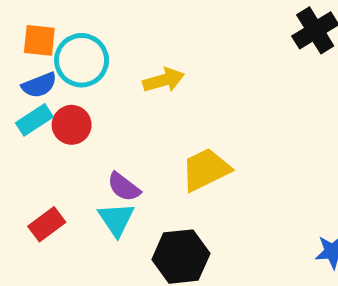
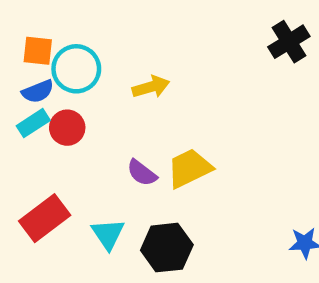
purple semicircle: (124, 187) -> (142, 173), moved
cyan triangle: (116, 219) -> (108, 234), moved
red rectangle: (47, 224) -> (45, 218), size x1.5

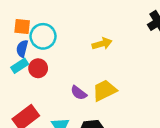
yellow arrow: (151, 87) -> (102, 44), moved
blue semicircle: (38, 91) -> (22, 49), turned 126

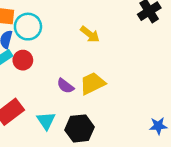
yellow arrow: (102, 44) -> (90, 34), turned 54

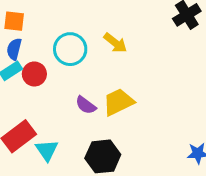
cyan circle: (28, 27) -> (70, 49), moved
cyan triangle: (46, 121) -> (47, 150), moved

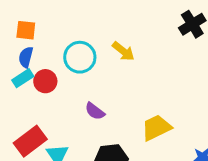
yellow trapezoid: (118, 102) -> (156, 128), moved

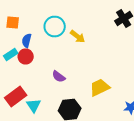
blue semicircle: (26, 57) -> (27, 40), moved
cyan circle: (80, 57) -> (55, 26), moved

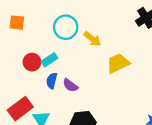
blue semicircle: (27, 40) -> (52, 81), moved
cyan rectangle: (11, 54) -> (49, 60), moved
yellow trapezoid: (100, 88) -> (118, 63), moved

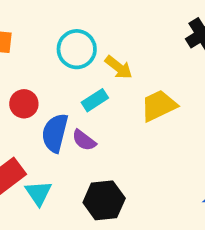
cyan rectangle: (49, 60) -> (95, 100), moved
blue semicircle: (52, 81) -> (55, 133), size x1.5

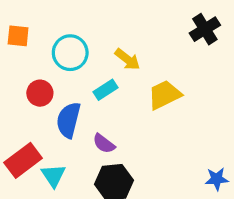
cyan circle: (77, 49) -> (70, 53), moved
purple semicircle: (84, 140) -> (104, 144), moved

